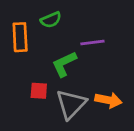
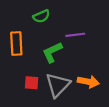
orange rectangle: (20, 37) -> (16, 44), moved
red square: (39, 91) -> (32, 83), moved

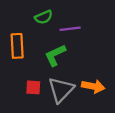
purple line: (75, 35) -> (70, 29), moved

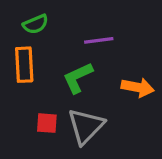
green semicircle: (44, 17) -> (36, 24), moved
orange arrow: (93, 86) -> (138, 87), moved

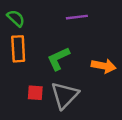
green semicircle: (36, 24) -> (16, 18), moved, turned -114
purple line: (99, 40) -> (77, 17), moved

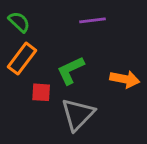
orange rectangle: (18, 49) -> (22, 59), turned 40
red square: (35, 93) -> (41, 92), moved

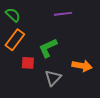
orange arrow: (125, 79) -> (82, 66), moved
gray triangle: (78, 114) -> (53, 78), size x0.7

